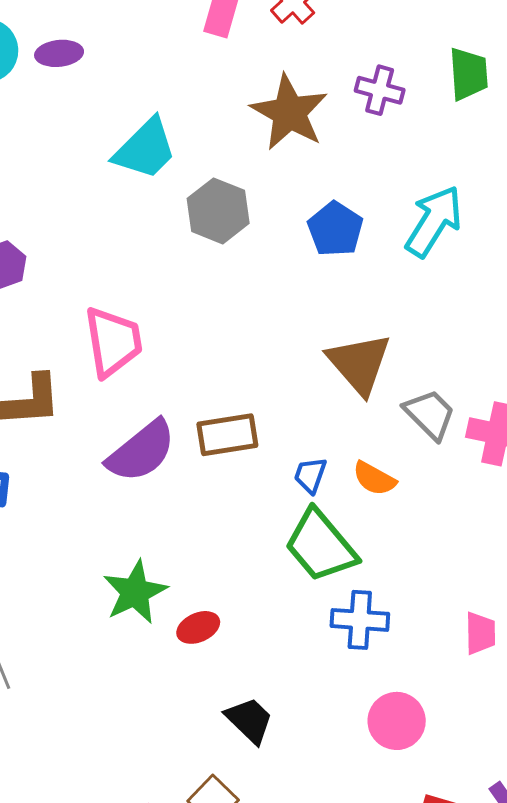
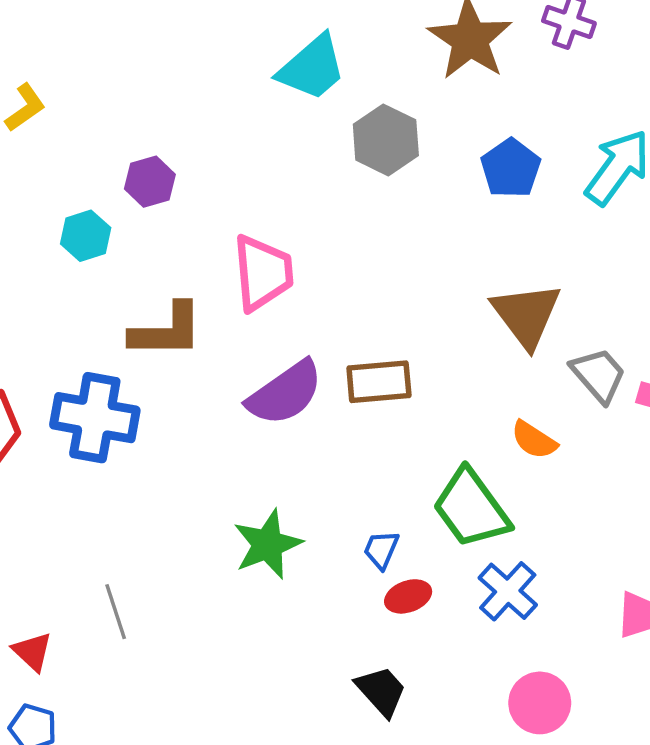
blue trapezoid: (310, 475) -> (381, 550), moved
blue cross: (360, 620) -> (508, 591), turned 34
red ellipse: (198, 627) -> (408, 596), moved

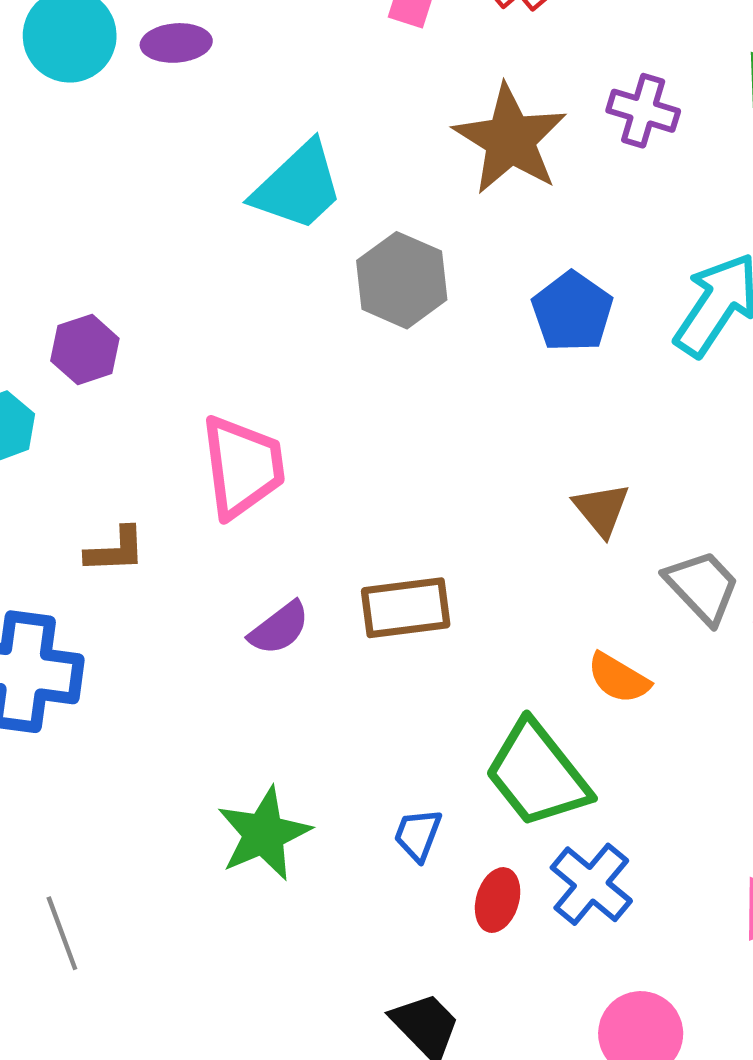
brown triangle: (526, 315) -> (602, 509), size x0.6
brown L-shape: (166, 331) -> (115, 550), size x0.6
purple semicircle: (285, 393) -> (279, 628), size x0.6
red ellipse: (408, 596) -> (498, 900), moved, turned -51

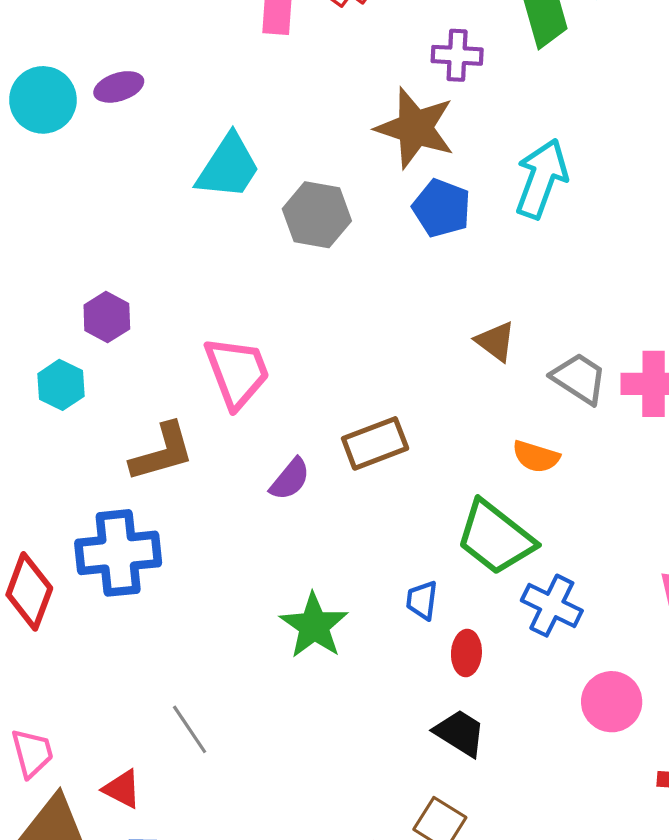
brown star: (510, 139) -> (415, 128), moved
brown L-shape: (115, 550) -> (162, 452), size x1.5
red ellipse: (498, 900) -> (466, 653), moved

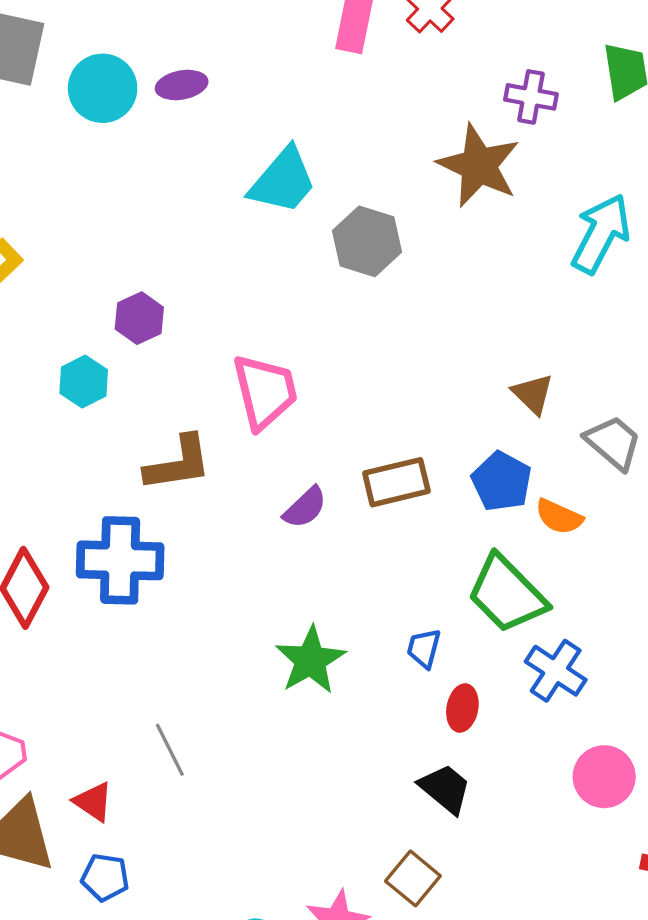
blue pentagon: (442, 208) -> (502, 481), moved

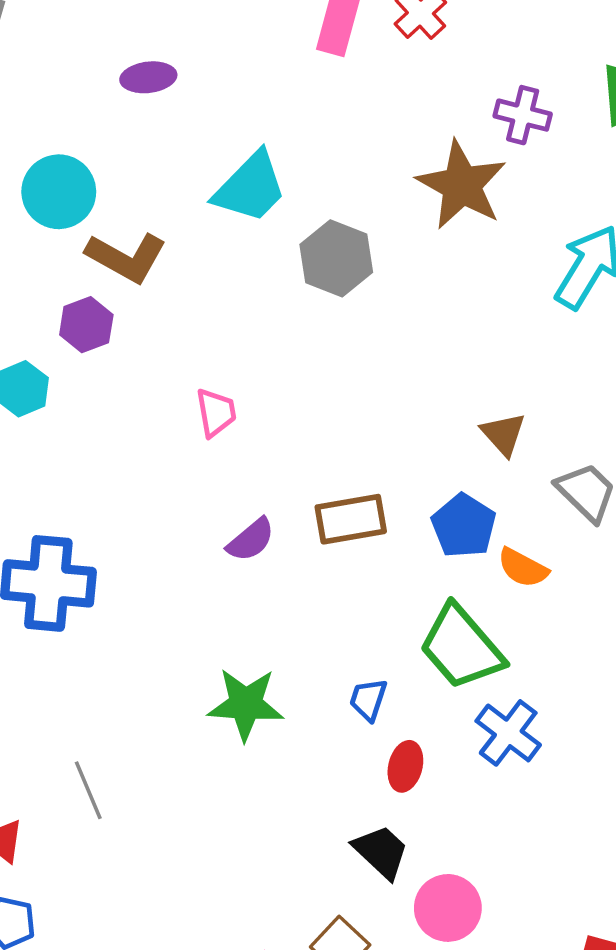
cyan circle: (103, 88) -> (59, 192), moved
pink trapezoid: (265, 392) -> (216, 412), size x0.6
brown L-shape: (178, 463) -> (126, 257), moved, turned 34
green star: (310, 660) -> (246, 704), turned 30
pink circle: (604, 777) -> (448, 908), moved

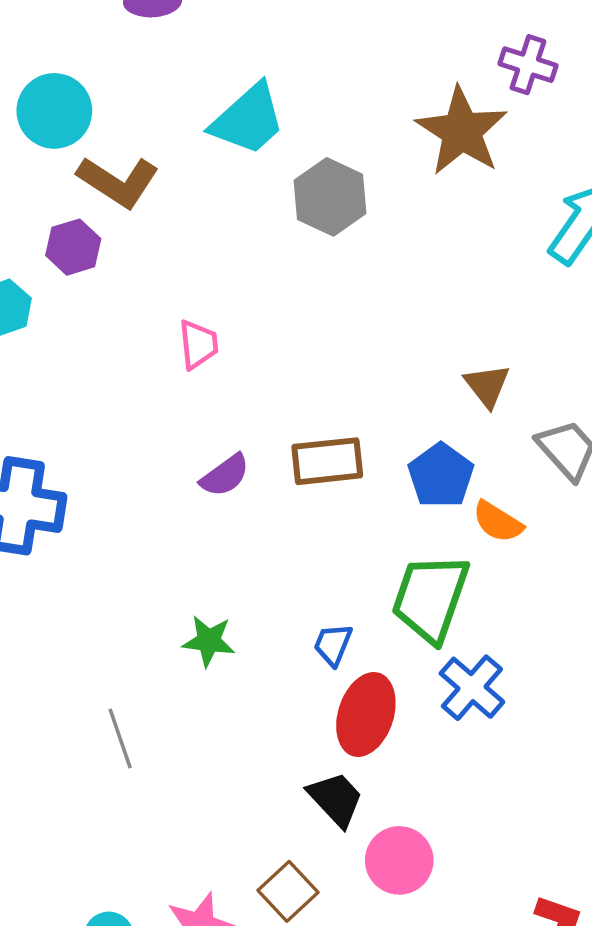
green trapezoid: (461, 647) -> (430, 598), turned 56
green star: (246, 704) -> (209, 641), size x0.7
red ellipse: (405, 766) -> (366, 714), size x1.6
gray line: (88, 790) -> (120, 738), moved

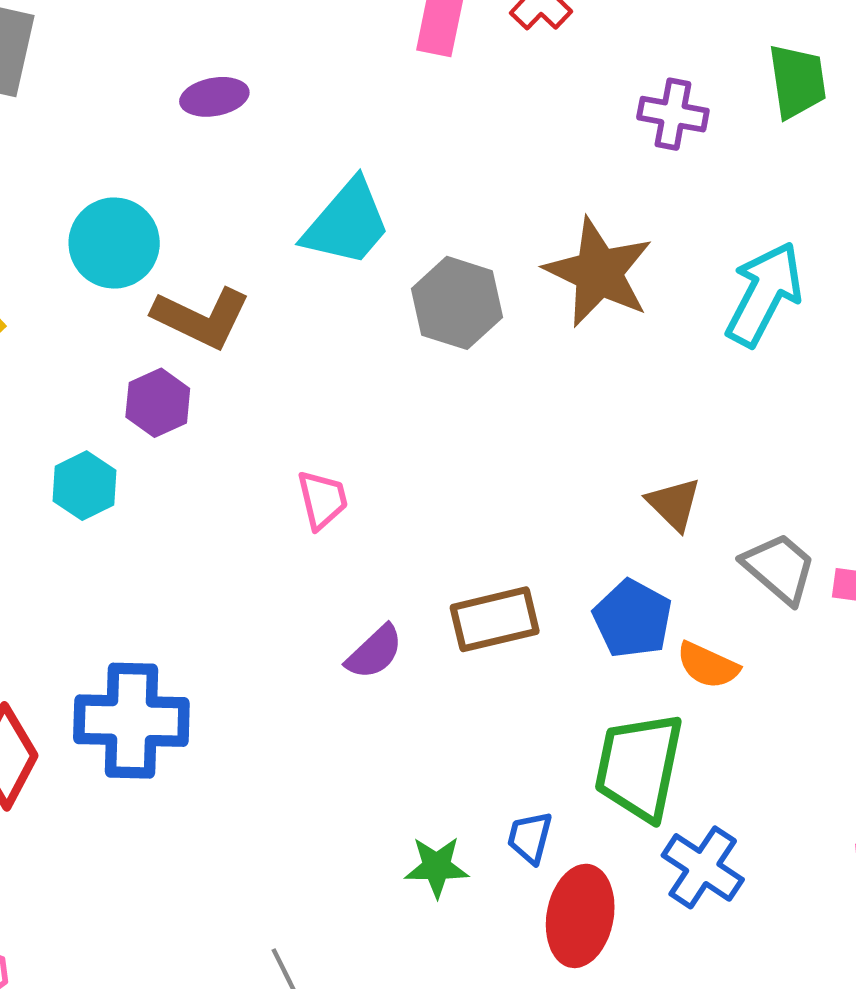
brown star: (462, 131) -> (599, 272), moved
green star: (209, 641) -> (437, 867), moved

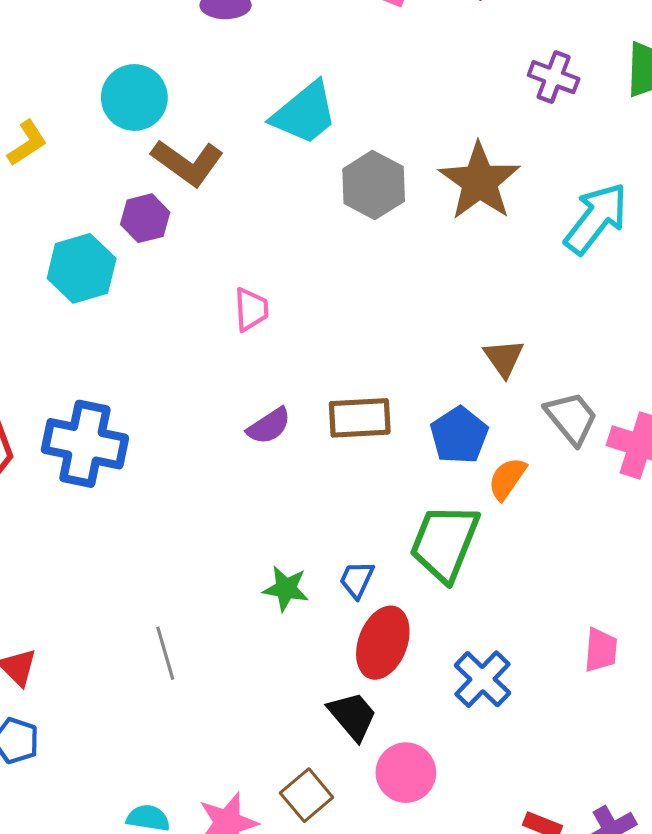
cyan hexagon: (84, 486) -> (82, 268), size x1.4
orange semicircle: (708, 665) -> (507, 479), turned 90
blue cross: (703, 867) -> (483, 679), moved

